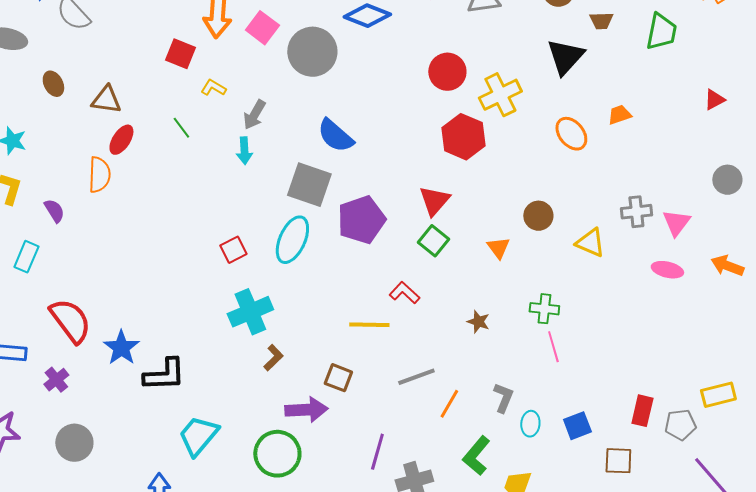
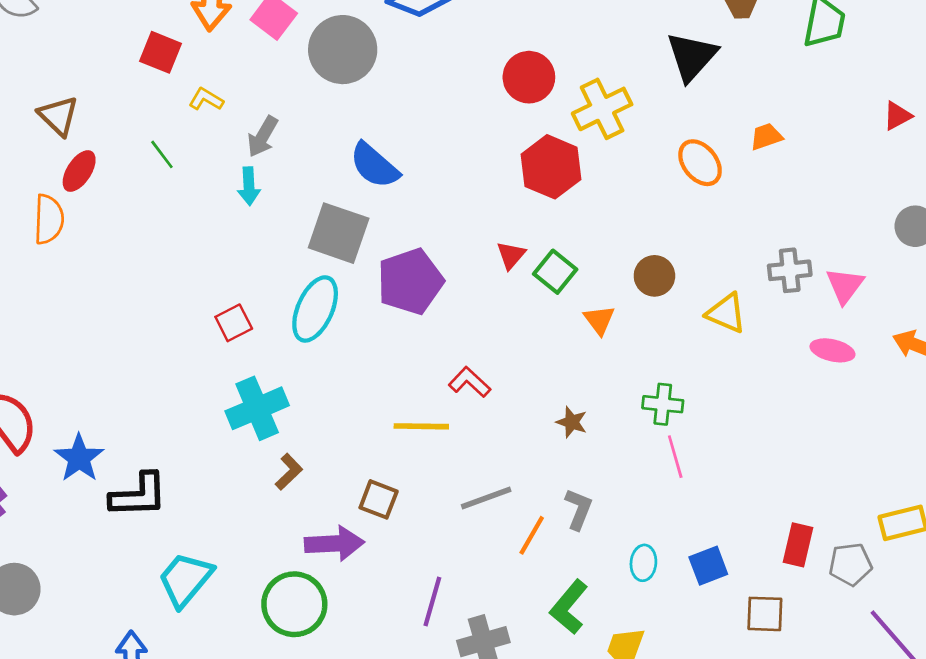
brown triangle: (106, 100) -> (58, 116), turned 36
red triangle: (434, 201) -> (511, 255), size x0.7
green square: (433, 241) -> (555, 272), moved
gray L-shape: (503, 398) -> (579, 509), moved

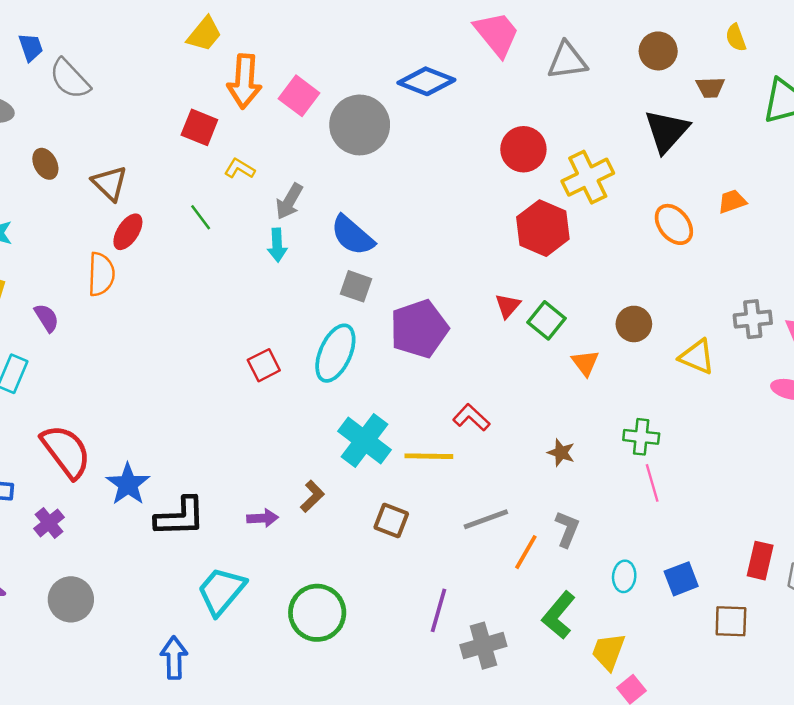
blue semicircle: (374, 165) -> (352, 235), moved
gray square: (339, 233) -> (356, 286), size x0.6
cyan cross: (257, 408) -> (365, 440), moved, turned -30
purple arrow: (334, 544) -> (263, 518), moved, size x0.6

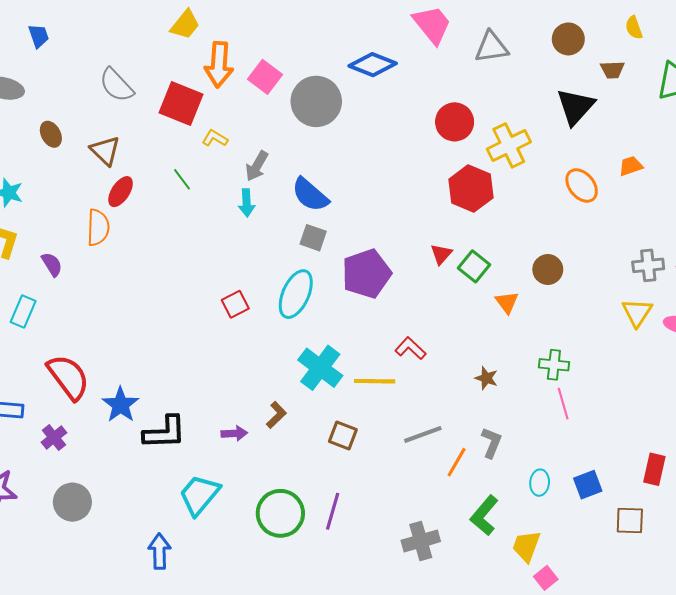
gray semicircle: (70, 79) -> (116, 85), moved
red square: (199, 127) -> (181, 103), size x1.4
yellow triangle: (697, 357) -> (637, 313), moved, turned 40
purple line: (439, 610) -> (333, 511), moved

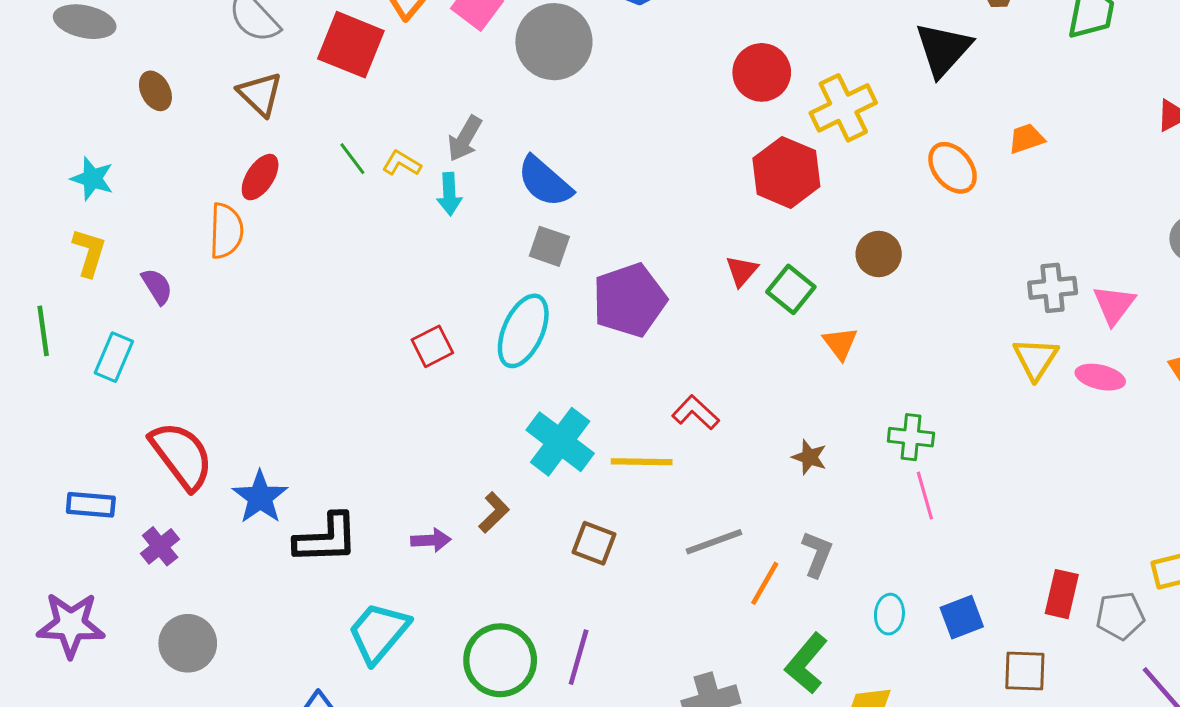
yellow L-shape: (215, 138) -> (402, 163), moved
brown triangle: (105, 151) -> (260, 94), moved
brown circle: (548, 269) -> (879, 254), moved

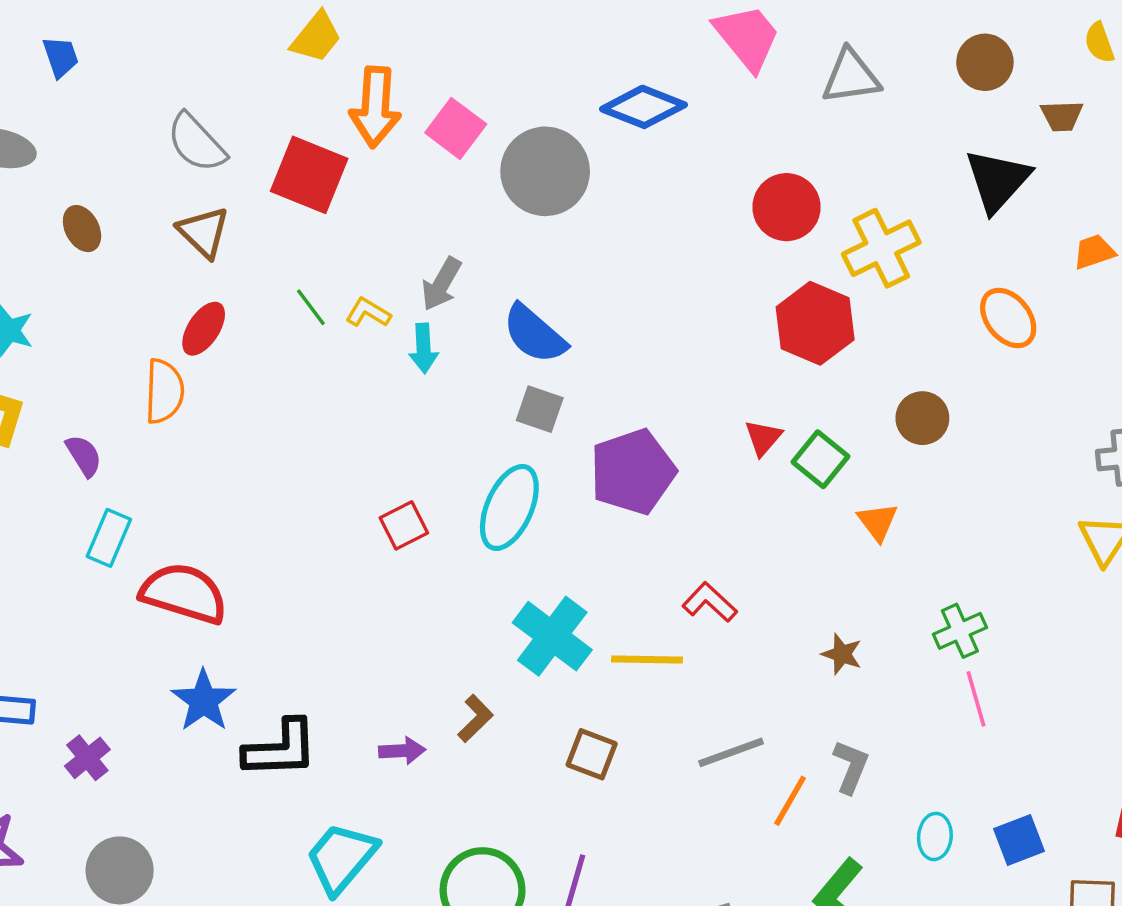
orange trapezoid: (1026, 139) -> (1094, 252), moved
cyan rectangle: (114, 357) -> (109, 538), moved
green cross: (911, 437) -> (960, 631), turned -30
red semicircle: (182, 456) -> (184, 593), moved, turned -36

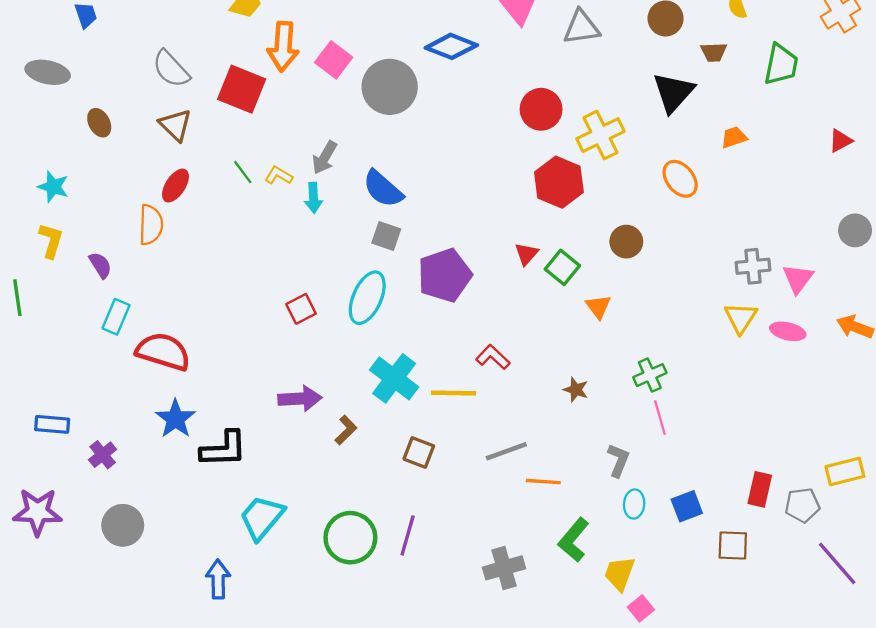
purple arrow: (402, 751) -> (300, 399), moved, size x1.5
gray L-shape: (851, 767) -> (618, 460), moved
orange line: (790, 801) -> (543, 482), turned 64

